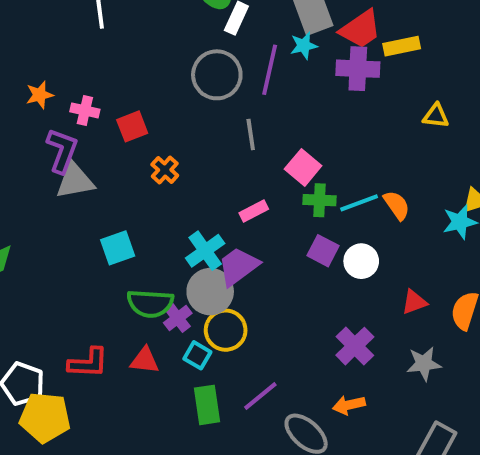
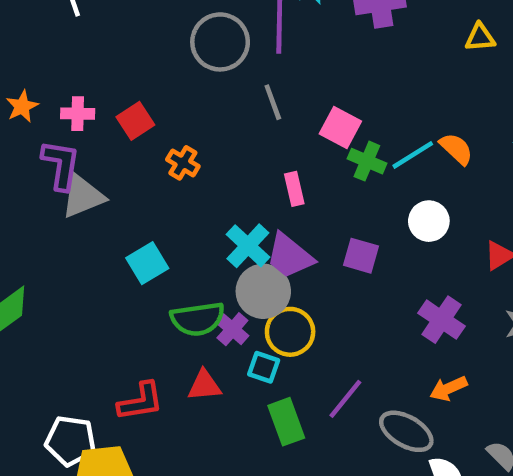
green cross: (320, 200) -> (367, 161), turned 32
pink rectangle: (254, 211) -> (294, 189), turned -64
purple square: (323, 251) -> (361, 256), moved
purple trapezoid: (238, 266) -> (290, 256), turned -93

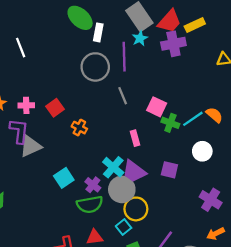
purple cross: (232, 329) -> (93, 185), moved
cyan square: (264, 367) -> (124, 227), turned 35

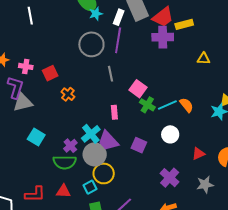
white rectangle: (98, 32) -> (119, 17), moved
cyan star: (140, 38) -> (96, 14), moved
cyan square: (64, 178) -> (36, 137), moved, turned -36

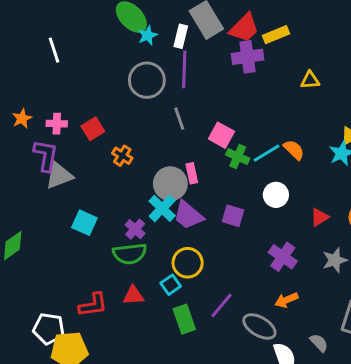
gray circle: (95, 154) -> (170, 184), moved

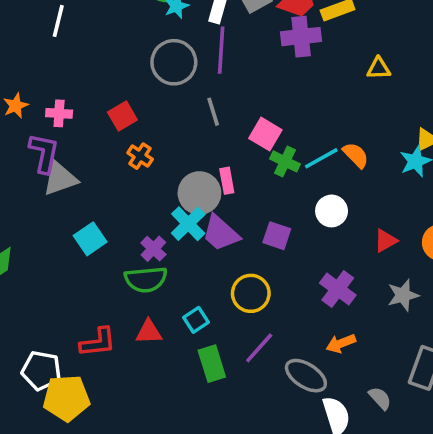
white line: (54, 50) -> (58, 21), turned 30
red square: (93, 129) -> (122, 116), moved
cyan square: (84, 223) -> (90, 239), turned 30
yellow circle: (188, 263) -> (251, 293), moved

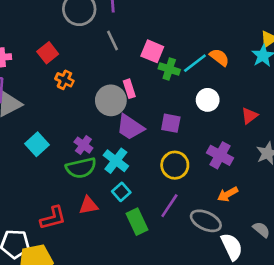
cyan cross: (188, 224) -> (116, 161), moved
yellow circle: (251, 293) -> (175, 165), moved

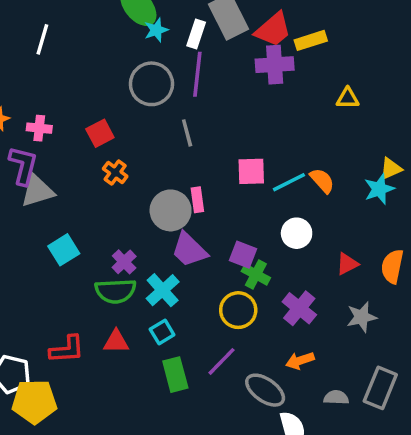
pink square: (152, 51) -> (251, 171), moved, turned -35
green cross: (169, 69) -> (256, 274), moved
gray semicircle: (261, 230) -> (336, 398), moved, turned -48

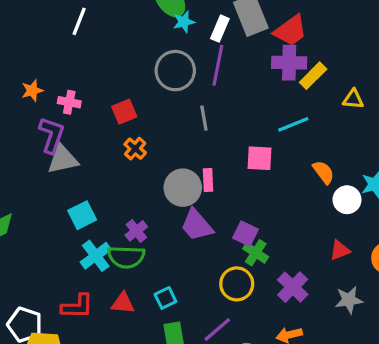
yellow rectangle: (311, 40) -> (313, 76), moved, turned -32
cyan line: (289, 182) -> (293, 124), moved
white circle: (297, 233) -> (347, 200), moved
cyan cross: (163, 290) -> (96, 256), moved

